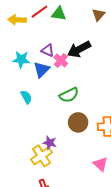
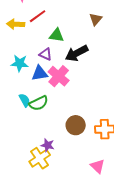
green triangle: (59, 14) -> (57, 35), moved
pink cross: (61, 60) -> (59, 76), moved, size x1.5
blue triangle: (42, 70) -> (40, 73), turned 36
green semicircle: (69, 95) -> (39, 103), moved

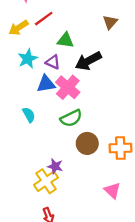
yellow arrow: (16, 24) -> (18, 28), turned -36
cyan star: (20, 63) -> (28, 59), moved, turned -30
green semicircle: (39, 103) -> (71, 118), moved

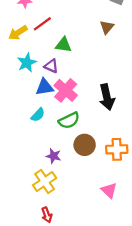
black arrow: (88, 61) -> (107, 97), moved, turned -75
cyan semicircle: (29, 115) -> (38, 115), moved, turned 72
purple star: (55, 166) -> (53, 156), moved

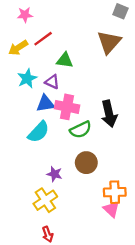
brown triangle: (107, 27) -> (109, 42), size x1.6
pink cross: (66, 90) -> (67, 107), turned -30
cyan semicircle: (38, 115) -> (39, 132), size x1.5
green semicircle: (69, 120) -> (81, 130), moved
orange cross: (117, 149) -> (115, 192), moved

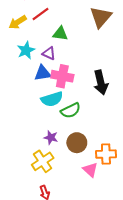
green semicircle: (81, 130) -> (71, 110), moved
cyan semicircle: (39, 132) -> (52, 99), moved, turned 30
brown circle: (86, 163) -> (77, 143), moved
pink triangle: (111, 209) -> (90, 170), moved

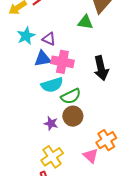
green triangle: (60, 34) -> (85, 22), moved
brown circle: (77, 143) -> (73, 116), moved
orange cross: (106, 154) -> (106, 140), turned -30
yellow cross: (43, 161) -> (52, 157), moved

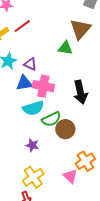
brown circle: (73, 116) -> (65, 129), moved

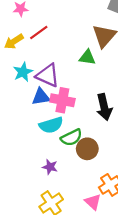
purple triangle: (30, 64) -> (48, 75), size x1.6

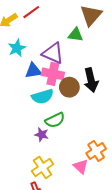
purple triangle: (48, 75) -> (53, 53), moved
green semicircle: (71, 138) -> (55, 120), moved
brown circle: (87, 149) -> (69, 87), moved

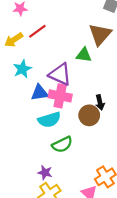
black arrow: (91, 80) -> (100, 102), size x0.6
brown circle: (69, 87) -> (89, 115), moved
purple star: (42, 135) -> (45, 173), moved

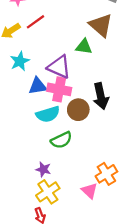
brown triangle: (100, 34) -> (101, 25), turned -30
black arrow: (100, 102) -> (101, 96), size x1.6
brown circle: (89, 115) -> (78, 110), moved

